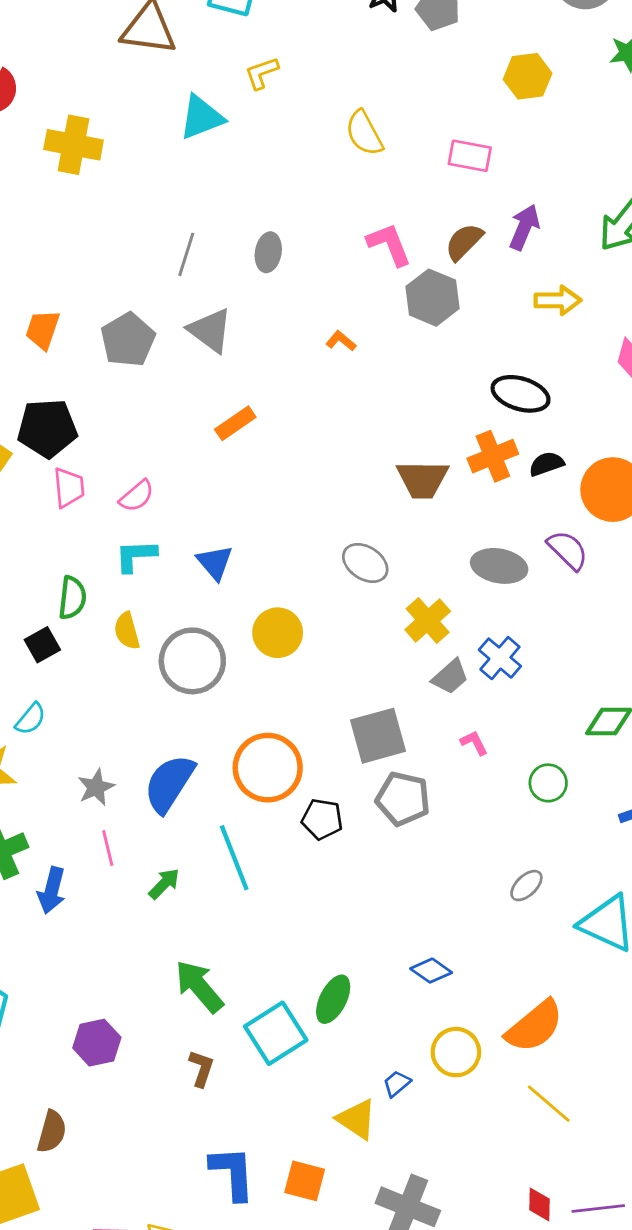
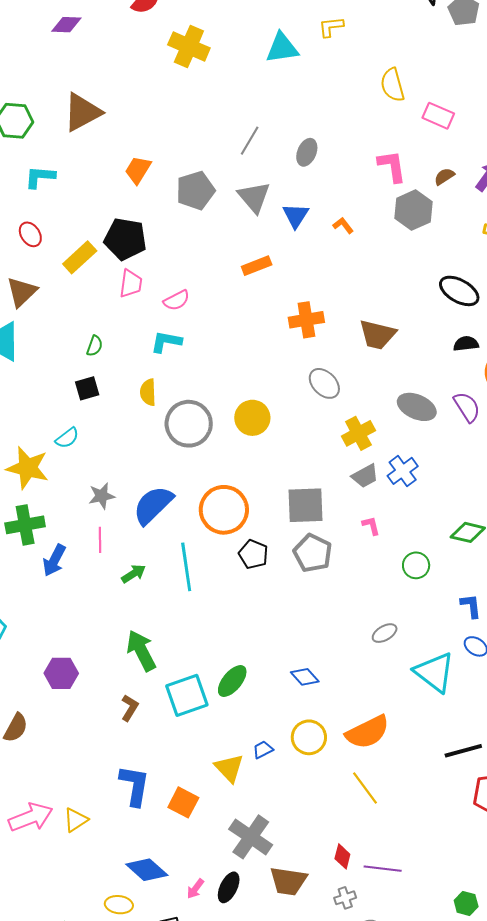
pink rectangle: (470, 156) -> (438, 116), moved
brown semicircle: (464, 242) -> (444, 176), size x0.7
orange cross: (493, 456) -> (306, 320), moved
blue triangle: (215, 563) -> (296, 216), moved
green semicircle: (72, 598) -> (95, 346), moved, size x0.7

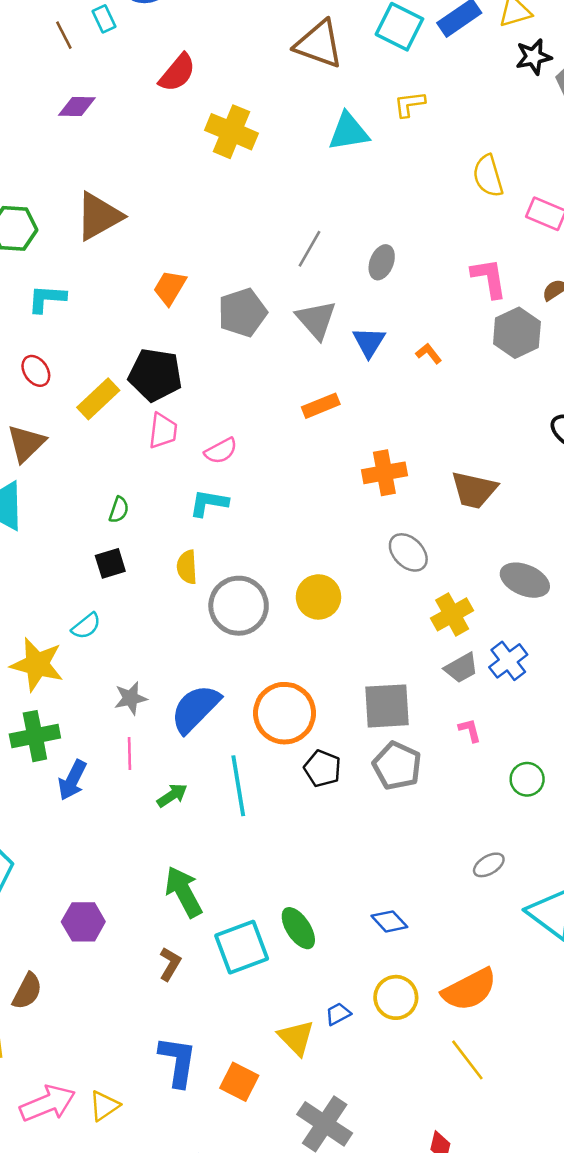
green ellipse: (232, 681) -> (298, 928), turned -72

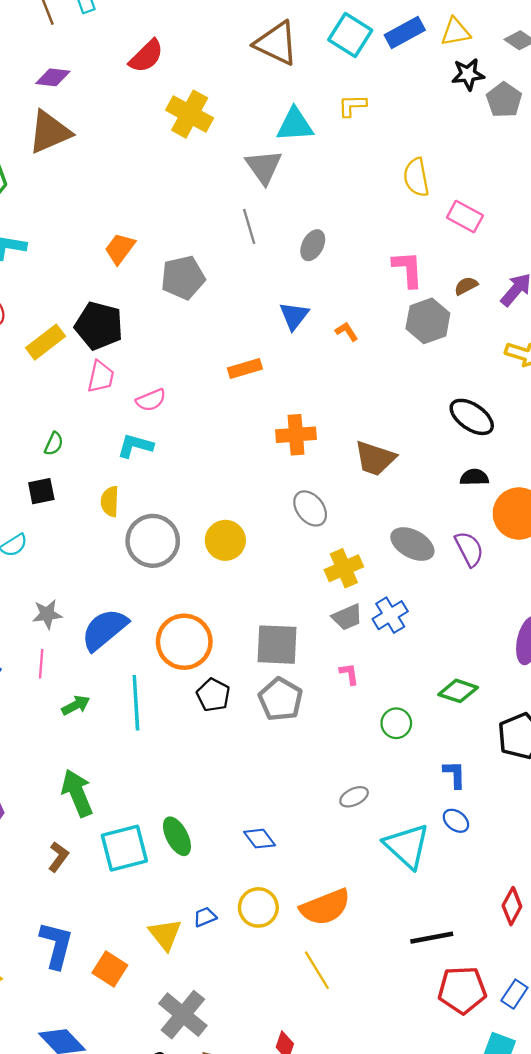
brown triangle: (99, 216) -> (50, 132), moved
gray line: (310, 249) -> (249, 226), turned -52
gray triangle: (316, 320) -> (264, 167), moved

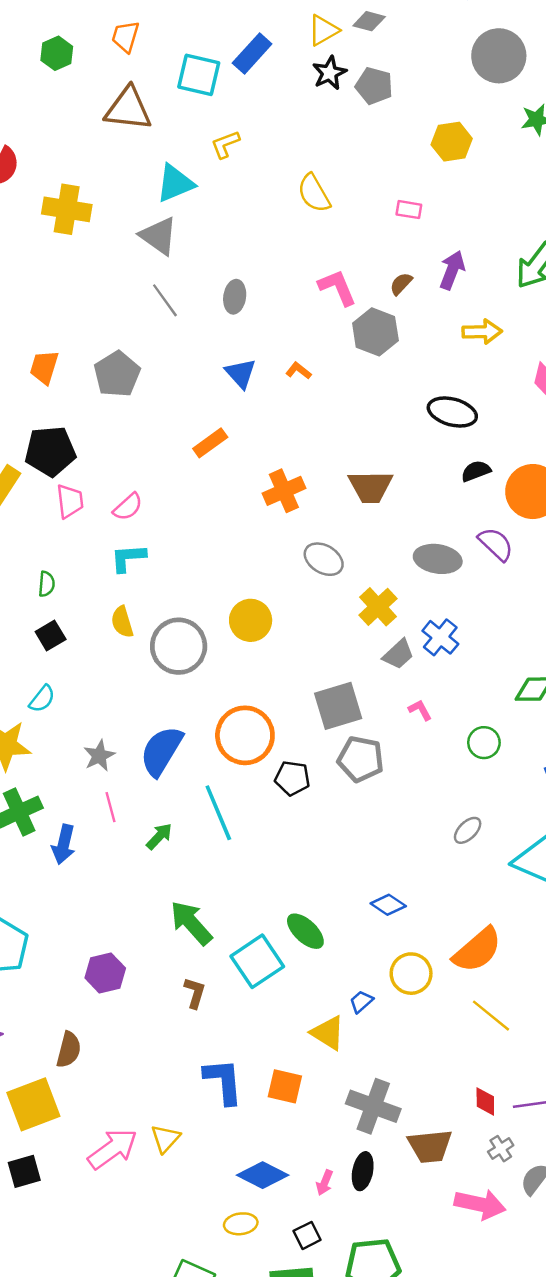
yellow triangle: (456, 32) -> (323, 30), moved
pink rectangle: (465, 217) -> (409, 210), moved, size x0.7

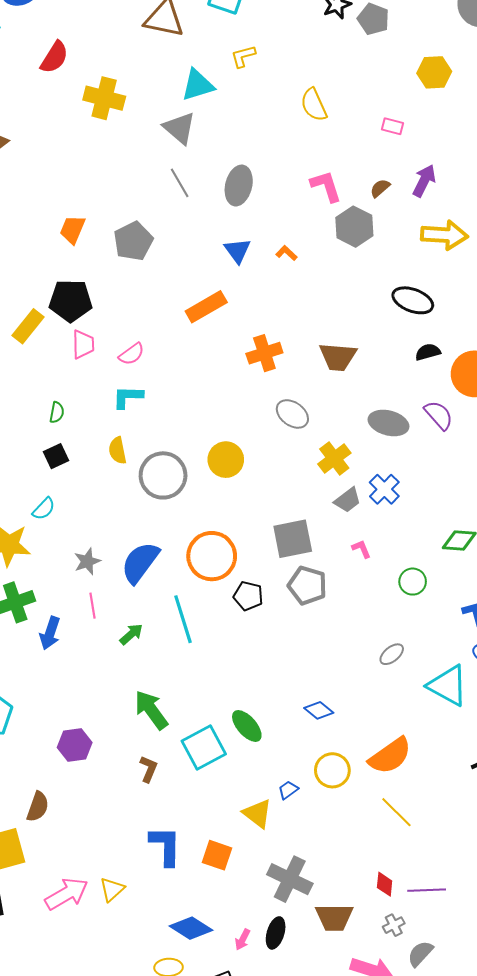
gray ellipse: (235, 297) -> (239, 186), size x1.4
yellow arrow: (482, 332) -> (444, 235), size x1.4
orange rectangle: (210, 443) -> (206, 307), size x1.4

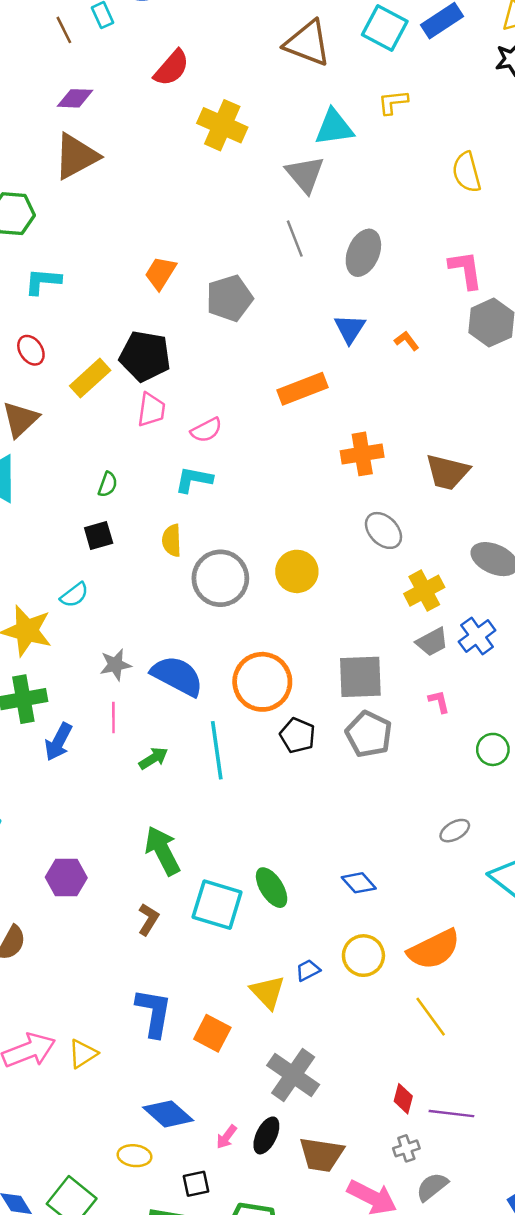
blue semicircle: (140, 562) -> (177, 676), turned 72
cyan square: (204, 748) -> (217, 905), turned 36
brown trapezoid: (334, 917) -> (321, 1155), moved

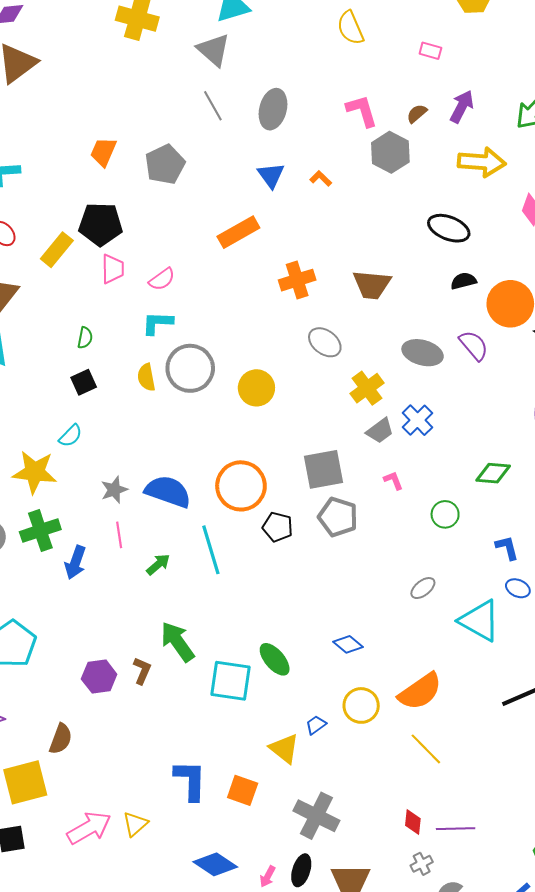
gray circle: (220, 578) -> (190, 368), moved
brown L-shape: (148, 919) -> (142, 671), moved

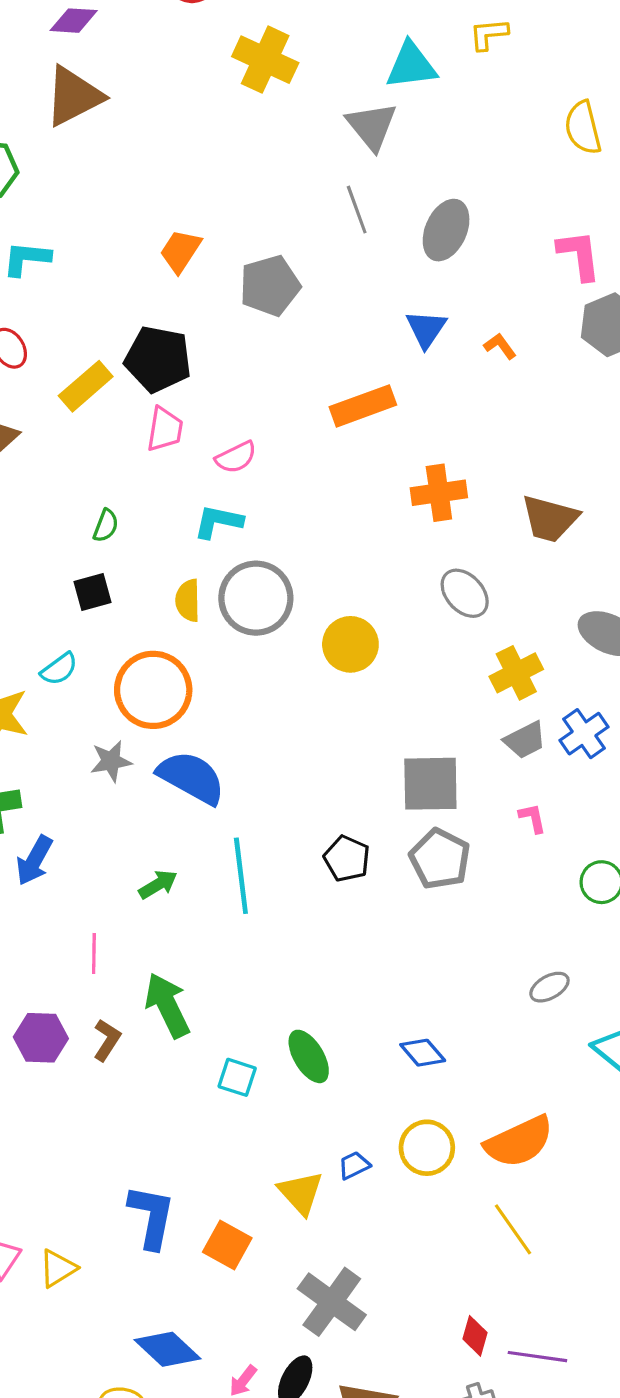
orange circle: (241, 486) -> (153, 690), moved
pink line: (119, 535) -> (94, 953), moved
cyan square: (230, 681) -> (237, 1077), size x0.6

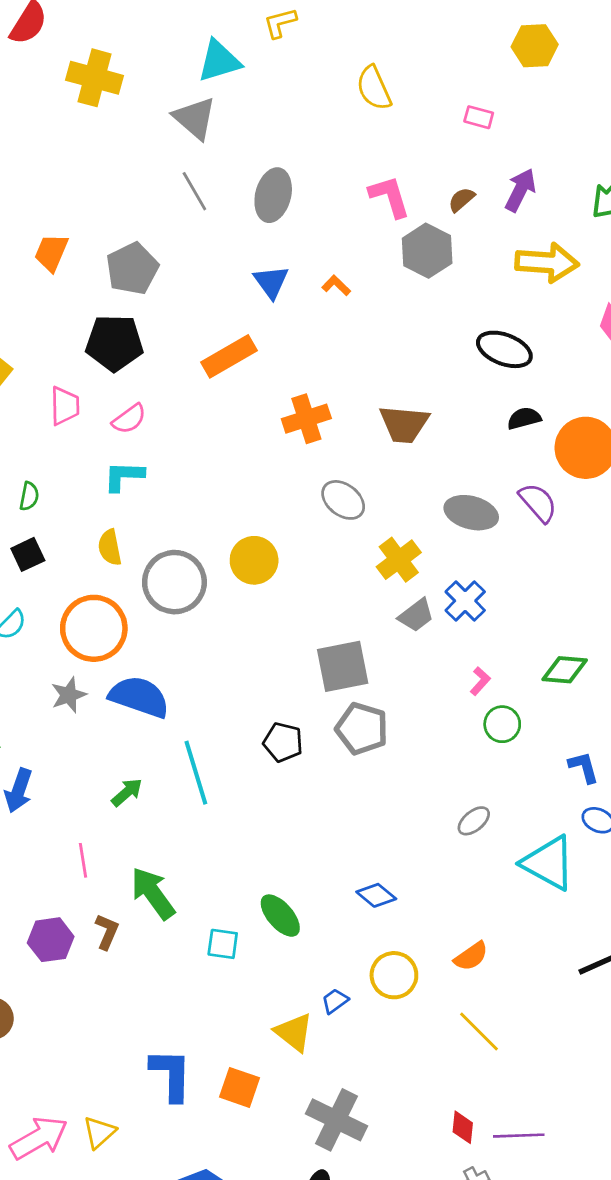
black pentagon: (158, 359) -> (114, 343), moved
gray circle: (256, 598) -> (174, 582), moved
pink L-shape: (533, 818) -> (480, 681), moved, turned 64
orange semicircle: (519, 1142) -> (471, 956), size x0.6

